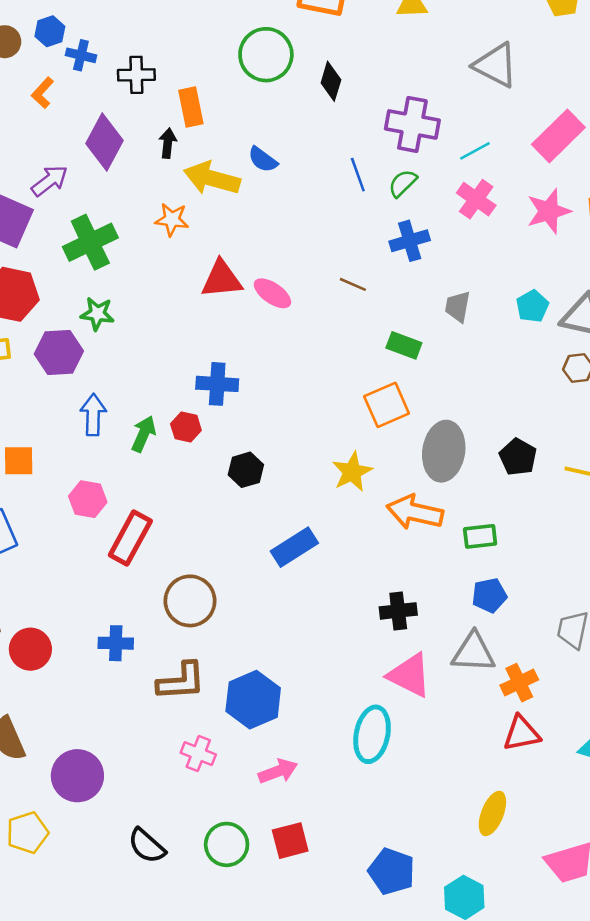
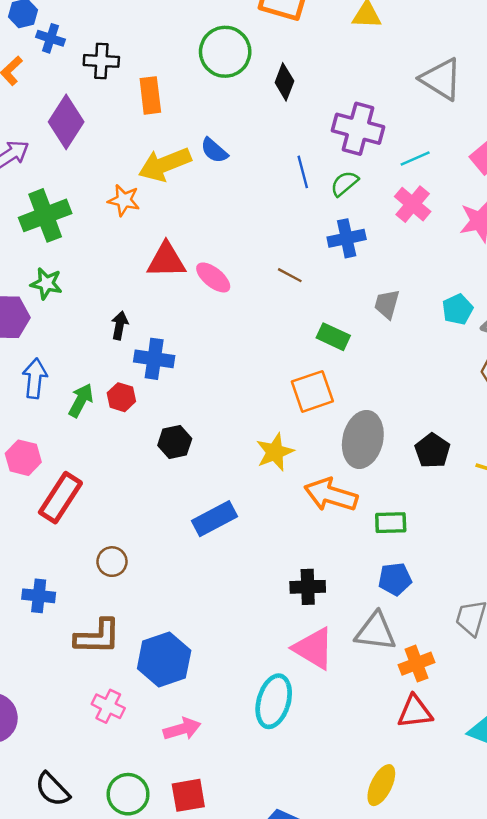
black arrow: (168, 143) -> (120, 325), moved
yellow arrow: (212, 178) -> (165, 164), turned -42
brown circle: (190, 601) -> (112, 562), size x0.6

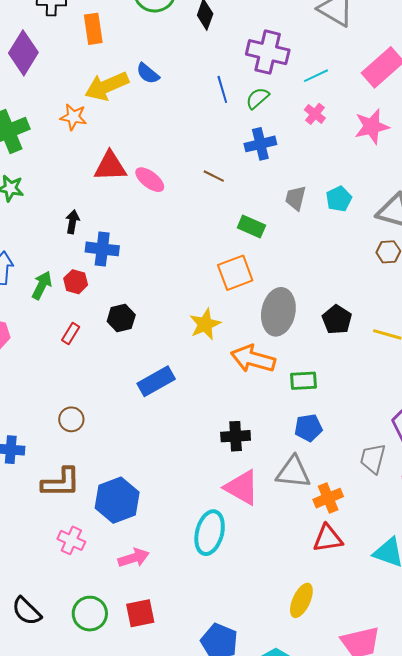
pink cross: (413, 204) -> (315, 114), size x0.7
cyan pentagon: (458, 309) -> (339, 199), moved
red rectangle: (60, 498) -> (71, 334), moved, size x0.5

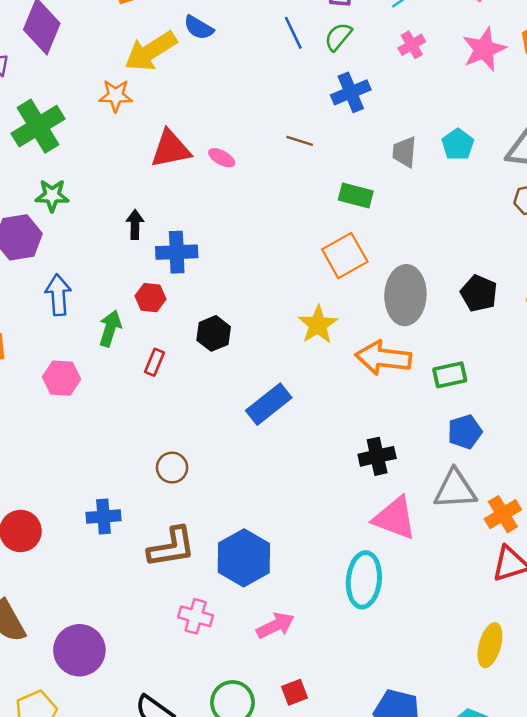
pink cross: (315, 114) -> (412, 45), turned 30
pink ellipse: (150, 180) -> (222, 158), size x0.7
green arrow: (42, 285) -> (110, 328), moved
red square: (140, 613) -> (294, 692), size x0.7

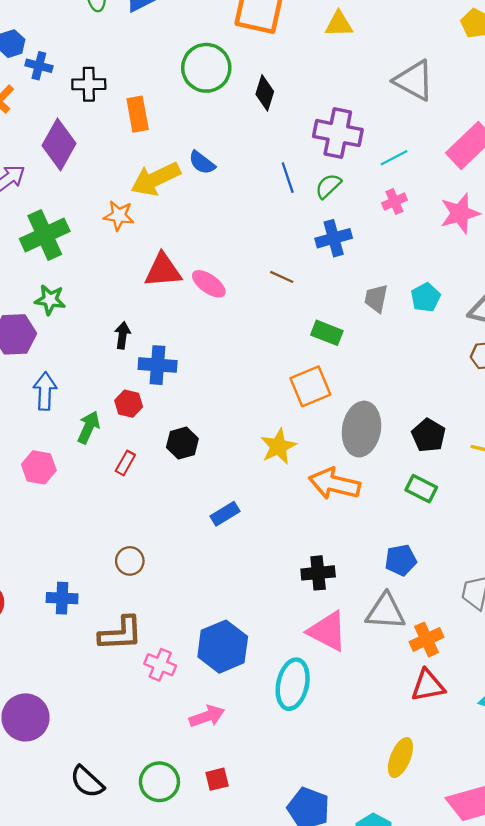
pink ellipse: (222, 158) -> (209, 284), size x1.4
green rectangle: (450, 375) -> (421, 489), moved, turned 32
blue rectangle: (269, 404) -> (225, 514), size x0.7
blue hexagon: (244, 558) -> (223, 647), moved
pink cross: (196, 616) -> (160, 665), moved

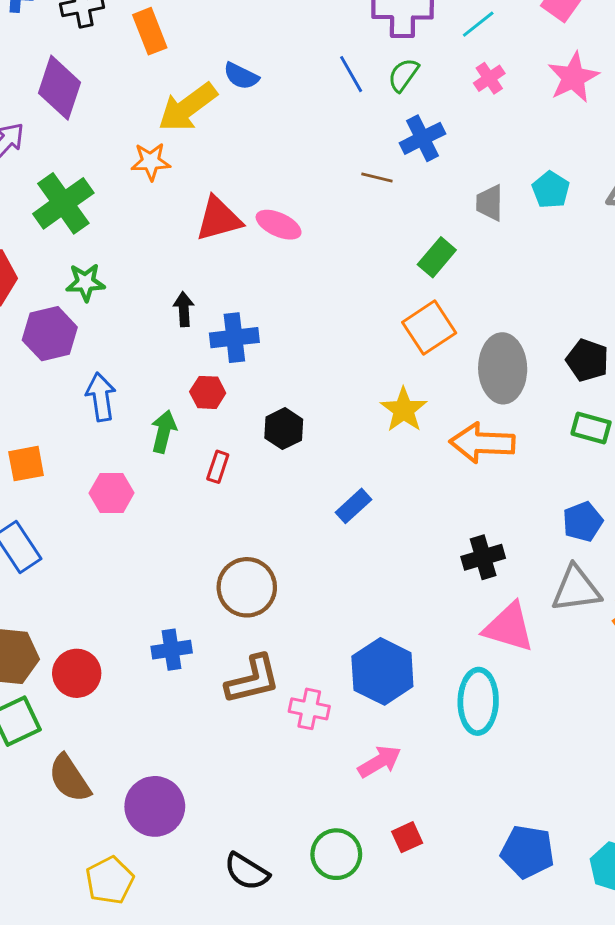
brown line: (282, 277) -> (377, 177), moved
green rectangle: (327, 333) -> (437, 257), turned -60
brown circle: (130, 561) -> (247, 587), size x1.6

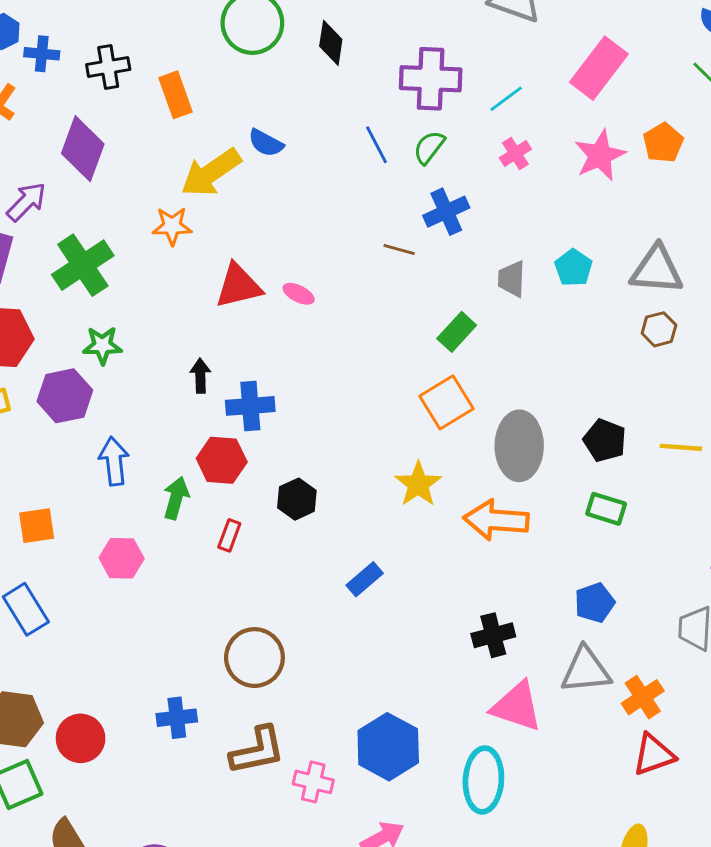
pink ellipse: (279, 225) -> (299, 294), size x0.7
red hexagon: (208, 392) -> (222, 460), size x1.4

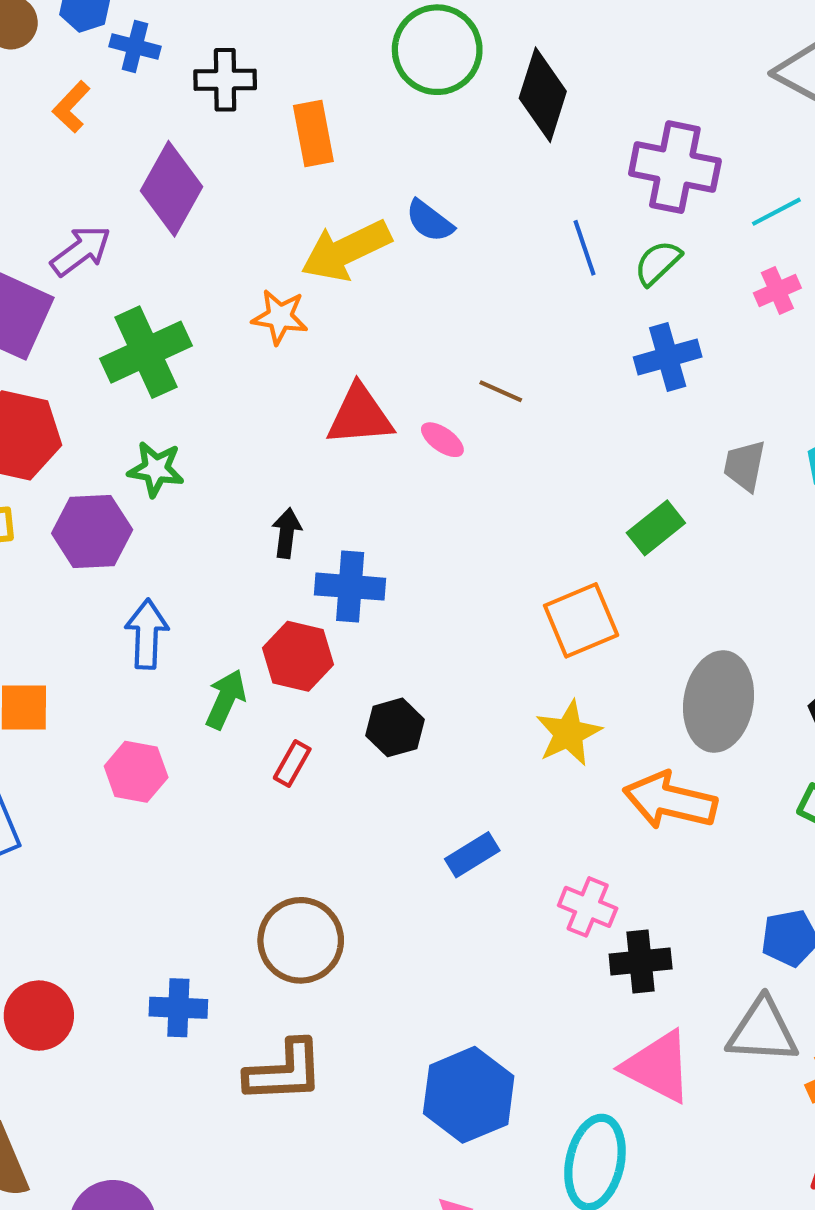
black diamond: (331, 43) -> (543, 95), size x1.4
brown line: (399, 250) -> (501, 391), moved
orange square: (447, 402) -> (581, 620), moved
pink cross: (313, 782) -> (588, 907), moved

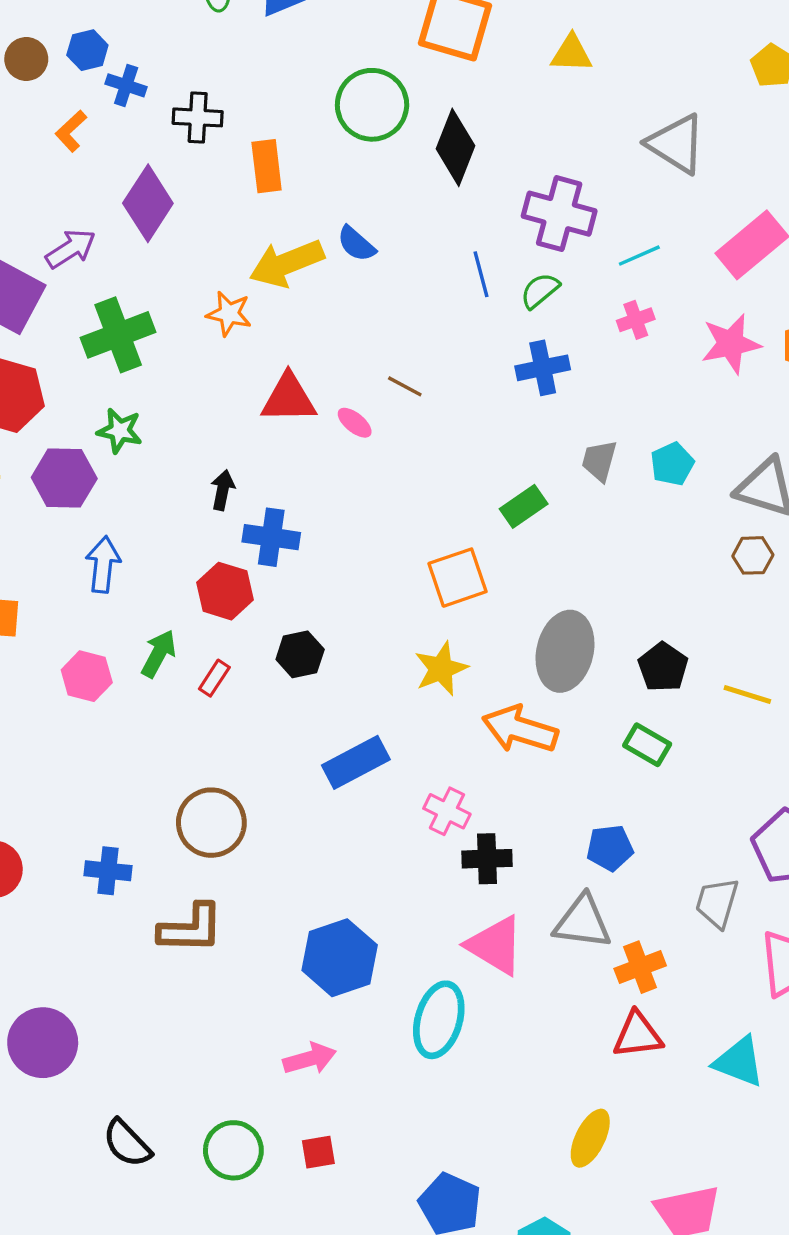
green arrow: (226, 699) -> (159, 654), moved
blue rectangle: (472, 855) -> (356, 762), size x1.5

